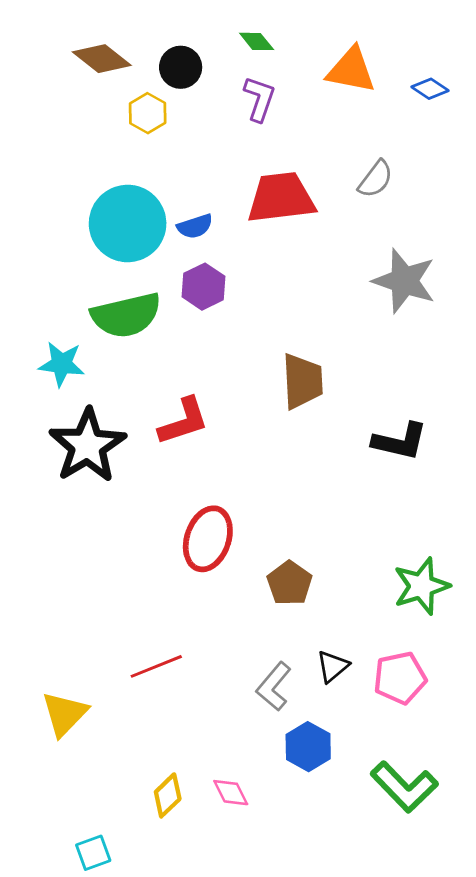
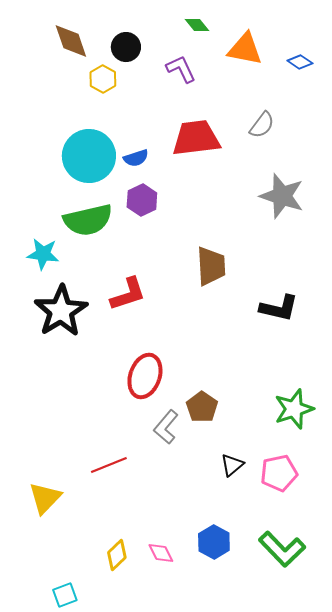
green diamond: (257, 41) -> (197, 25), moved
brown diamond: (102, 59) -> (71, 41), turned 33
purple L-shape: (259, 99) -> (181, 69), turned -44
gray L-shape: (274, 686) -> (166, 427), moved
blue hexagon: (308, 747) -> (214, 542), moved

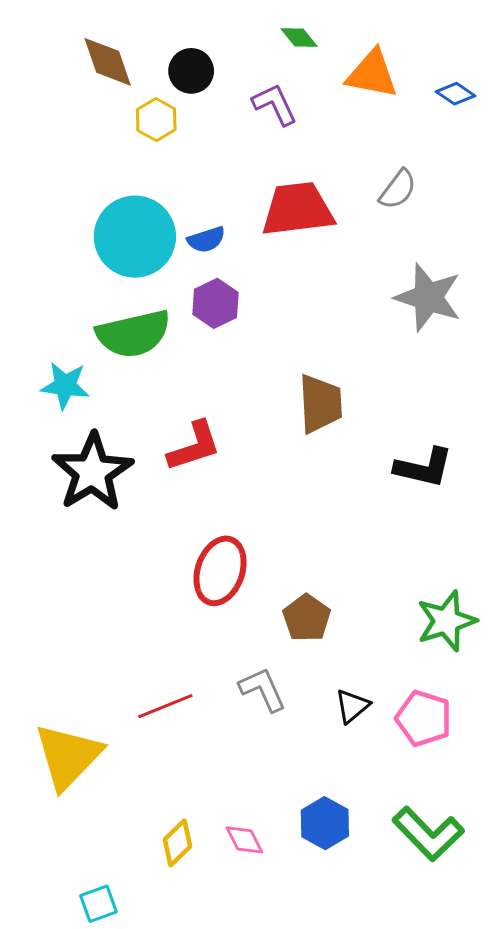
gray L-shape: (166, 427) -> (263, 689), moved, turned 116
pink pentagon: (279, 473) -> (424, 718), turned 30
yellow triangle: (45, 498) -> (68, 756), size x1.4

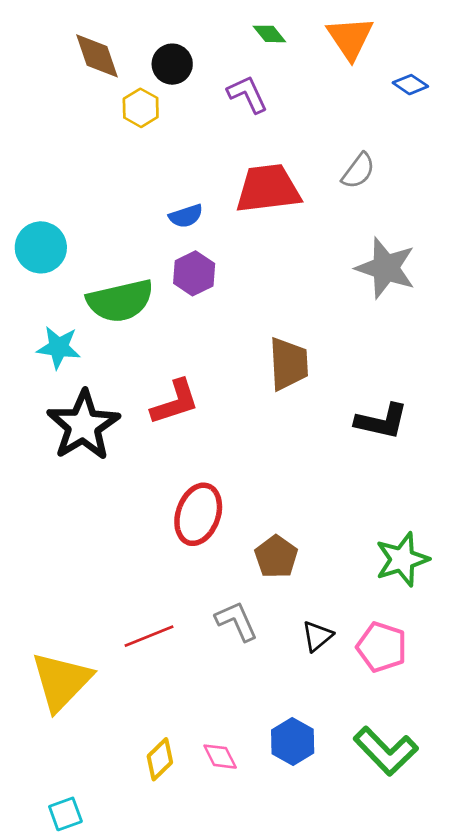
orange triangle: (372, 74) -> (350, 38), moved, turned 45
cyan circle: (135, 237) -> (41, 247), moved, size x0.7
cyan square: (98, 904) -> (65, 814), moved

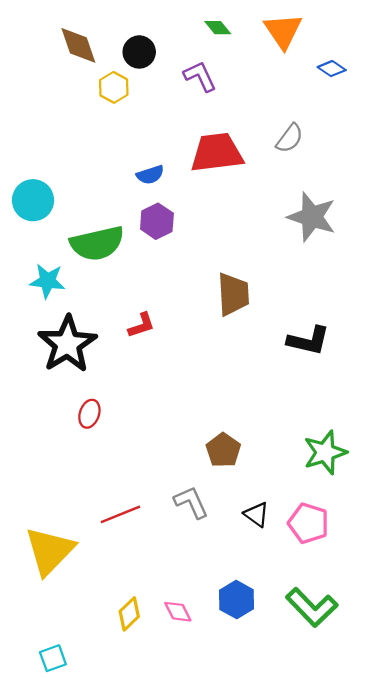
red L-shape: (175, 402) -> (141, 325), size x0.7
red ellipse: (198, 514) -> (89, 414), moved, size x0.6
black triangle: (317, 636) -> (256, 514), turned -44

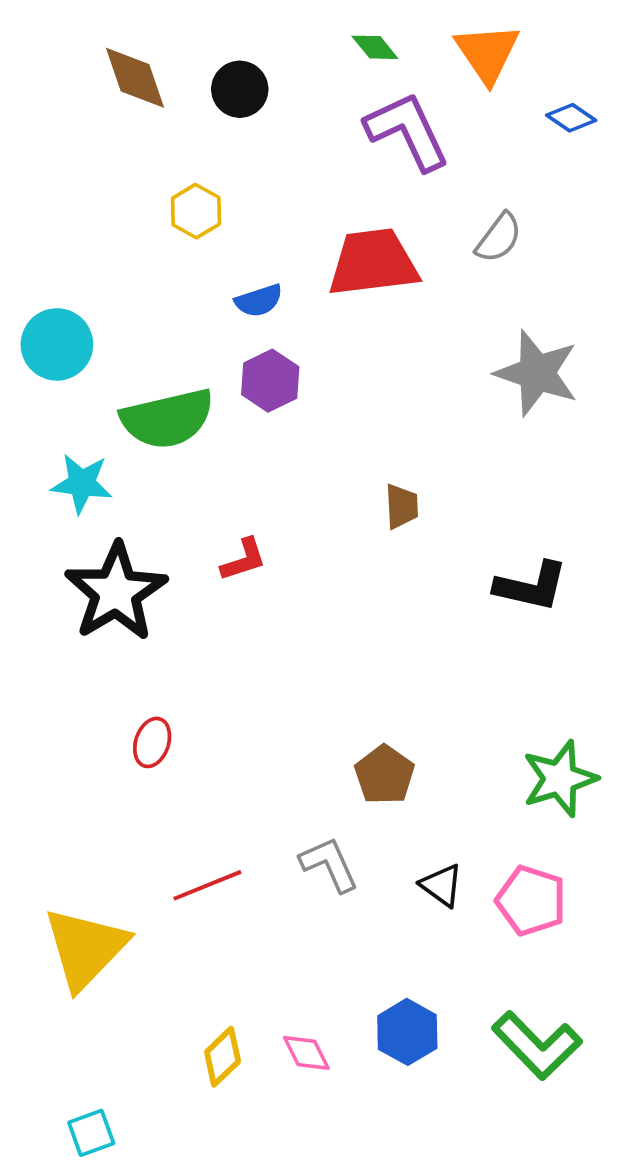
purple L-shape: (200, 76) -> (407, 131), moved, size x1.5
yellow hexagon: (114, 87) -> (196, 211), moved
brown trapezoid: (233, 294) -> (402, 506), size x0.6
red ellipse: (89, 414) -> (152, 742), moved

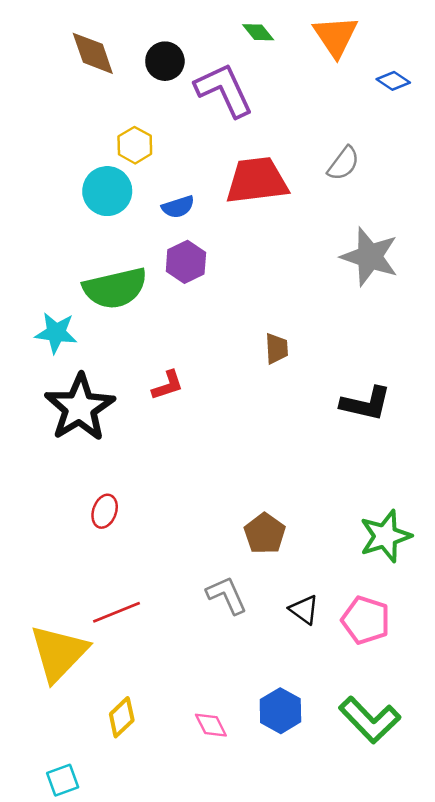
purple L-shape: (407, 131) -> (224, 90), moved
cyan circle: (57, 344) -> (107, 191), moved
red line: (207, 885) -> (116, 612), moved
yellow diamond: (223, 1057) -> (122, 717), moved

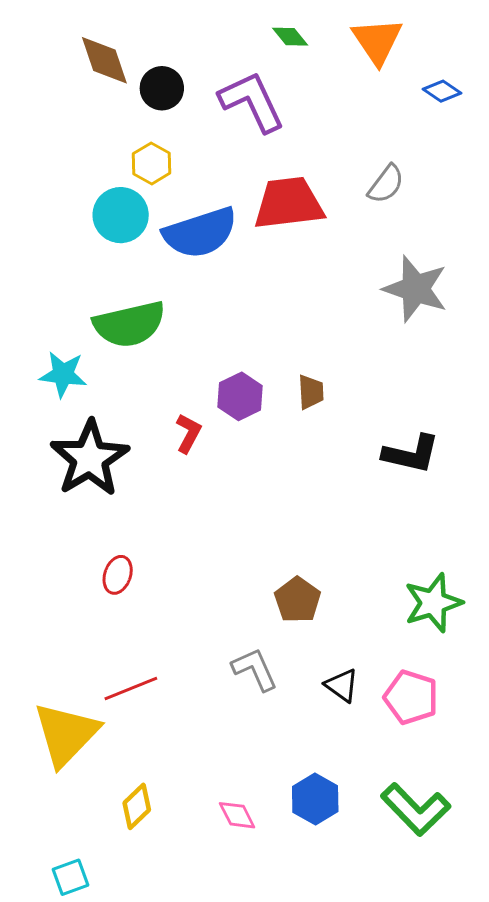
black circle: (165, 61) -> (162, 88), moved
blue semicircle: (178, 207) -> (200, 233), size x2.0
purple hexagon: (186, 262) -> (240, 396), moved
red L-shape: (168, 385) -> (188, 433), turned -44

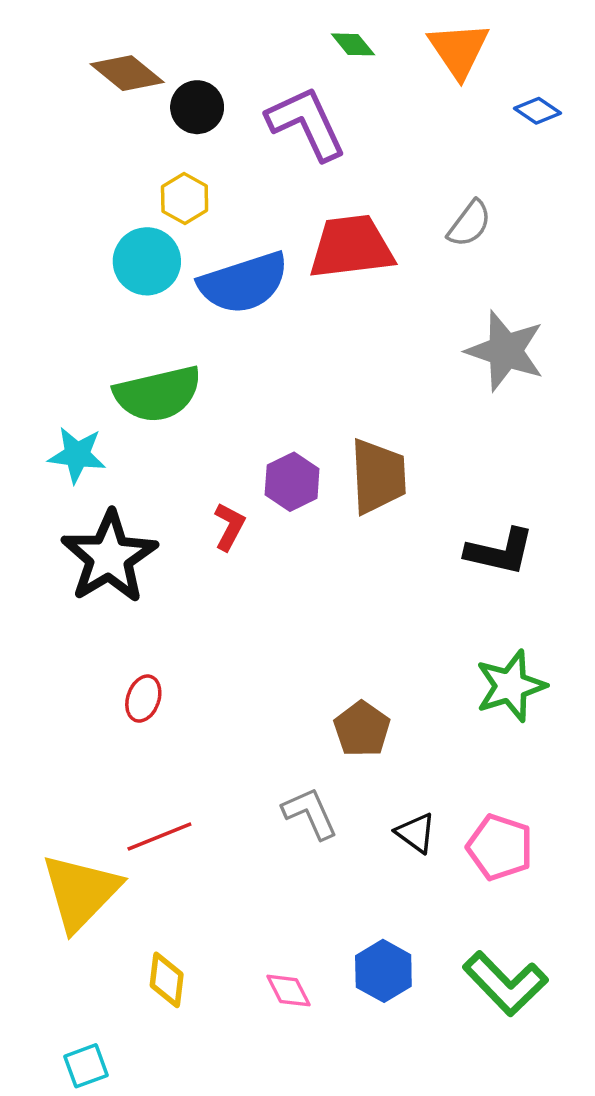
brown diamond: (104, 60) -> (127, 73), turned -32
brown trapezoid: (311, 392) -> (378, 476), size x1.8
green star: (433, 603) -> (511, 686), moved
yellow diamond: (137, 806) -> (167, 980), turned -39

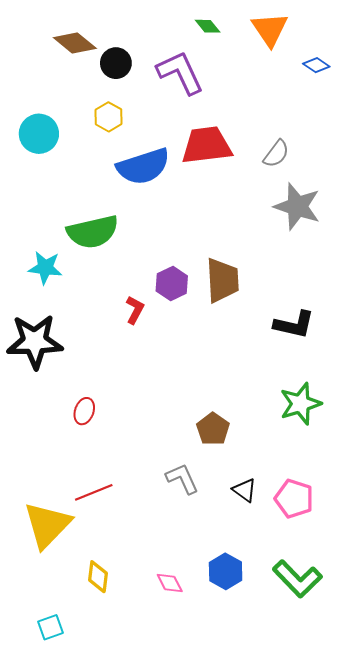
gray semicircle: (469, 224) -> (276, 154), moved
cyan circle: (147, 261) -> (39, 134), moved
black star: (109, 557) -> (35, 341), moved, turned 30

